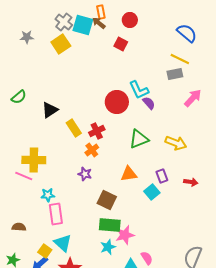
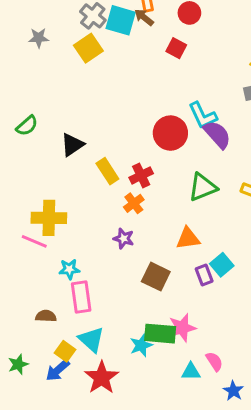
purple semicircle: (149, 103) -> (217, 134), size x1.5
purple rectangle: (162, 176) -> (204, 275), moved
green rectangle: (110, 225) -> (160, 334), moved
brown semicircle: (19, 227) -> (46, 316), moved
cyan star: (108, 247) -> (141, 345), moved

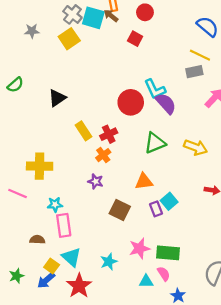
green semicircle: (27, 126) -> (15, 85), moved
black triangle: (72, 145) -> (57, 98), moved
pink line: (34, 241) -> (18, 194), moved
green rectangle: (160, 334) -> (168, 253), moved

